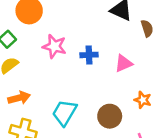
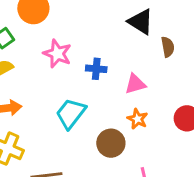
orange star: (143, 100) -> (137, 119), moved
cyan trapezoid: (64, 113) -> (71, 113), moved

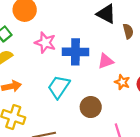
blue cross: (96, 69) -> (75, 52), size x1.6
orange star: (137, 119) -> (122, 82), moved

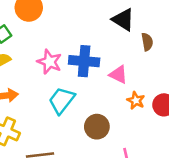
pink star: (45, 43) -> (49, 62), moved
pink triangle: (106, 61) -> (118, 75), turned 42

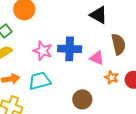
brown semicircle: (147, 42) -> (118, 44), moved, size x1.5
cyan trapezoid: (62, 100) -> (40, 81), moved, turned 40

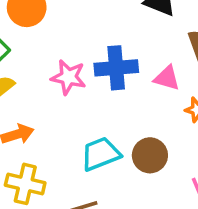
cyan trapezoid: (40, 81) -> (101, 154), moved

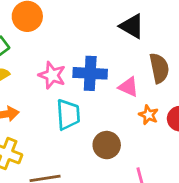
cyan trapezoid: (101, 154) -> (68, 115), moved, turned 100

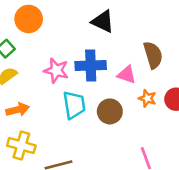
black triangle: (132, 26) -> (103, 21), moved
brown circle: (107, 145) -> (110, 111), moved

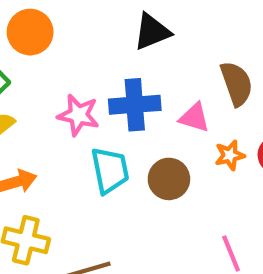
black triangle: (103, 21) -> (152, 32), turned -45
orange star: (147, 98) -> (230, 155), turned -30

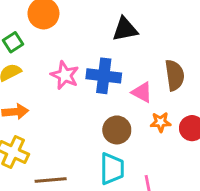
cyan trapezoid: (110, 170) -> (112, 169), moved

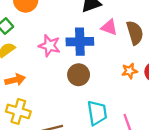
pink triangle: (142, 92) -> (109, 27), moved
brown circle: (117, 130) -> (79, 75), moved

